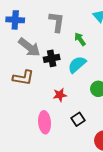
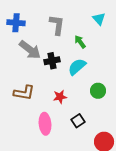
brown L-shape: (23, 78) -> (24, 93), moved

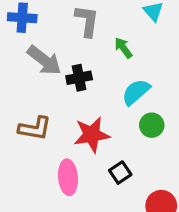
cyan semicircle: (77, 67) -> (136, 92), moved
red star: (60, 97) -> (92, 135), size x1.6

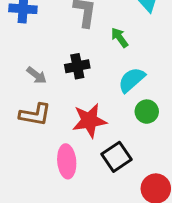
gray arrow: (44, 60) -> (37, 75), moved, size x0.6
black square: (120, 173) -> (117, 157), size x1.4

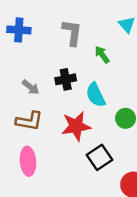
cyan semicircle: (132, 80) -> (96, 95), moved, turned -75
pink ellipse: (67, 161) -> (28, 161), moved

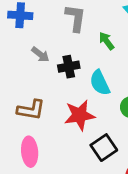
gray arrow: (31, 87) -> (40, 54), moved

